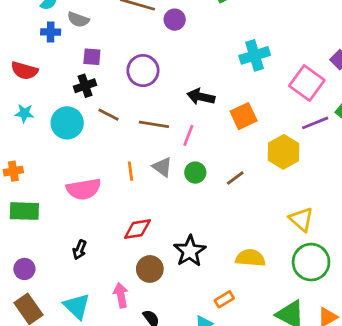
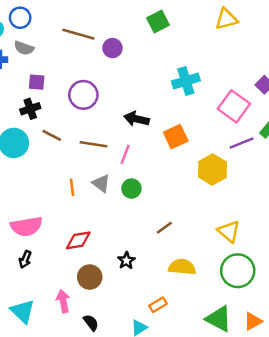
brown line: (235, 178) -> (164, 228), moved
pink semicircle: (84, 189) -> (26, 226), moved
black star: (190, 251) -> (126, 261), size x0.6

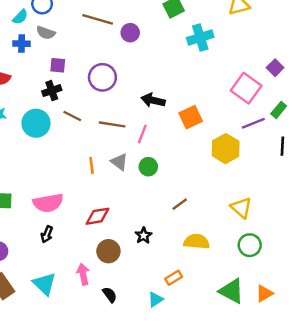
cyan cross: (186, 81) -> (200, 37), moved
green circle: (238, 271) -> (250, 245), size x0.7

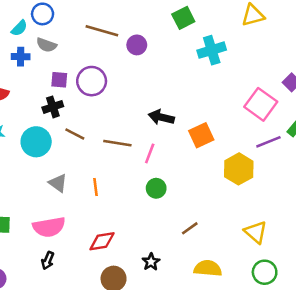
purple circle: (102, 77) -> (92, 81), moved
gray triangle: (119, 162) -> (58, 183), moved

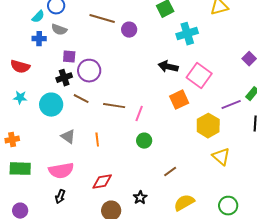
purple circle: (92, 81) -> (89, 71), moved
pink square: (261, 104) -> (199, 76), moved
black arrow: (161, 117) -> (168, 67), moved
yellow triangle: (256, 232) -> (221, 157), moved
yellow semicircle: (208, 268) -> (184, 203), turned -35

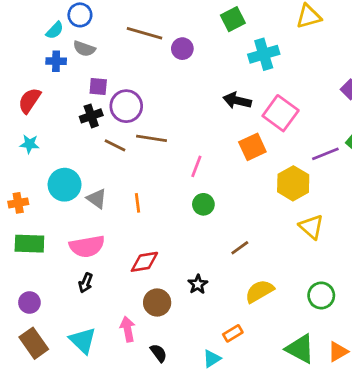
red semicircle: (20, 67) -> (29, 101), turned 108
cyan circle: (51, 105) -> (65, 185), moved
brown line: (114, 106) -> (151, 138), moved

